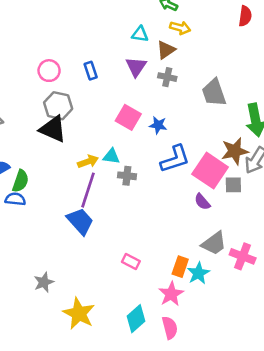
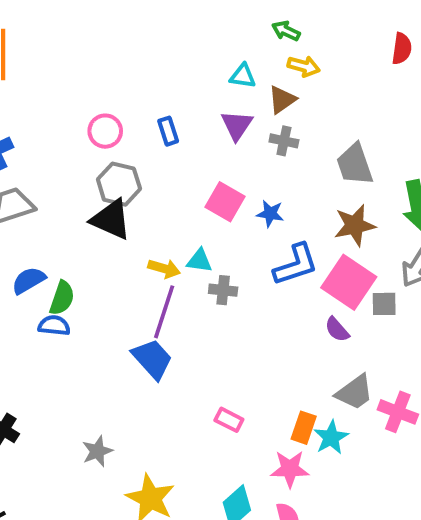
brown star: (235, 151) -> (355, 225), moved
yellow arrow: (88, 162) -> (164, 269), turned 36
pink star: (171, 294) -> (290, 469), turned 30

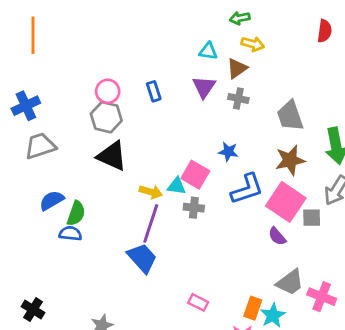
green arrow: (286, 31) -> (240, 18), turned -36
gray hexagon: (119, 184) -> (106, 117), moved
pink square: (225, 202) -> (195, 175), moved

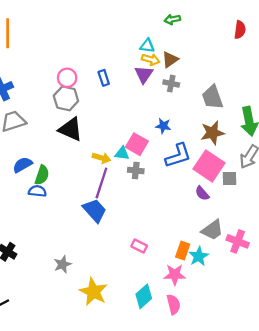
yellow arrow: (253, 44) -> (151, 60), moved

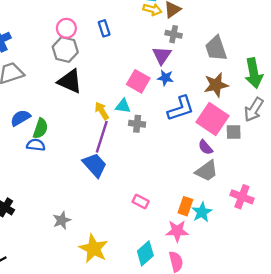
purple triangle: (144, 74) -> (162, 55), moved
pink square: (137, 144) -> (138, 81), moved
yellow arrow: (101, 158) -> (102, 111), turned -138
gray trapezoid: (212, 230) -> (207, 171), moved

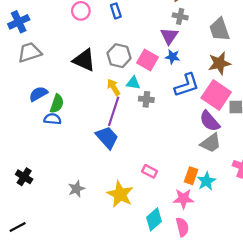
gray hexagon: (65, 50) -> (119, 56), moved
purple semicircle: (205, 147) -> (210, 121), size x1.5
yellow star: (93, 249) -> (120, 194), moved

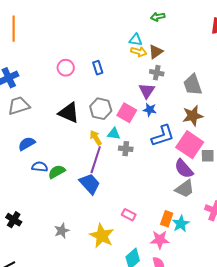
green semicircle: (57, 104) -> (57, 172), moved, turned -138

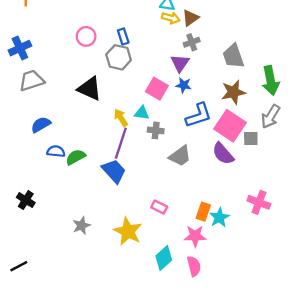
gray cross: (157, 73) -> (192, 42), turned -32
gray hexagon: (101, 109) -> (119, 57), moved
gray trapezoid: (185, 189) -> (180, 156), moved
black cross: (14, 220) -> (26, 200), moved

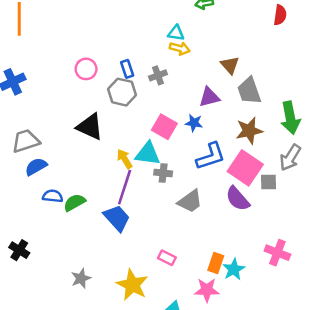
brown triangle: (190, 18) -> (230, 65), moved, turned -36
gray cross: (192, 42) -> (158, 75), moved
purple triangle: (180, 63) -> (209, 97), moved, turned 42
gray trapezoid: (32, 81) -> (26, 141), moved
cyan triangle: (142, 113) -> (148, 154), size x1.5

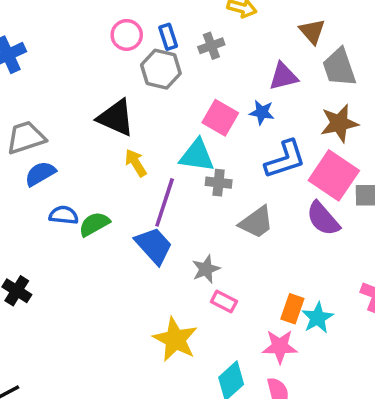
pink circle: (86, 69) -> (127, 35), moved
yellow arrow: (125, 159) -> (136, 163), moved
gray star: (81, 278) -> (206, 269), moved

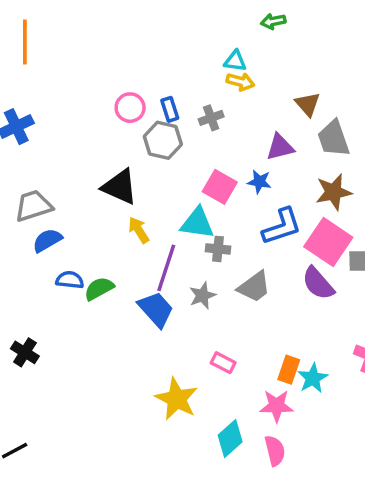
gray star: (206, 269) -> (202, 295), moved

